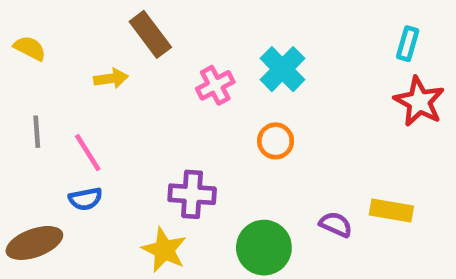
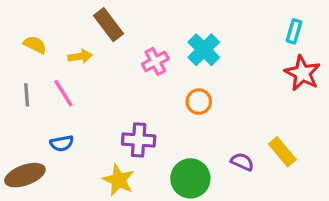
yellow semicircle: (30, 48) -> (35, 45), moved
pink line: (88, 153) -> (63, 93), moved
yellow rectangle: (391, 211) -> (282, 152), turned 40

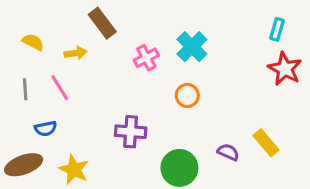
blue semicircle: (62, 143) -> (46, 129), moved
yellow star: (119, 180) -> (74, 169), moved

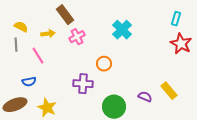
pink cross: (146, 58) -> (77, 37), moved
gray line: (25, 89) -> (16, 45), moved
orange circle: (187, 95) -> (104, 64), moved

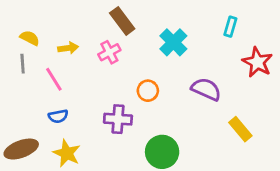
brown rectangle: (65, 15) -> (122, 21), moved
cyan rectangle: (176, 19) -> (230, 27), moved
blue semicircle: (29, 82) -> (58, 116), moved
purple semicircle: (145, 97) -> (206, 89), moved, size x1.5

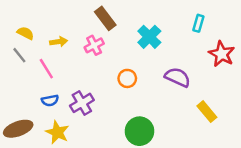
gray line: (23, 64) -> (19, 55), turned -35
purple cross: (118, 119) -> (82, 103), moved, turned -35

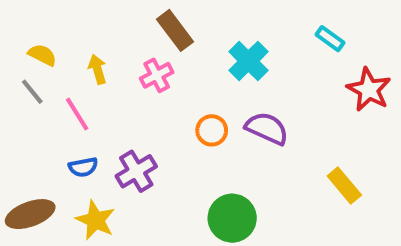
cyan rectangle: (198, 23) -> (330, 39), turned -70
yellow arrow: (59, 42) -> (97, 69), turned -98
purple semicircle: (177, 77) -> (267, 128), moved

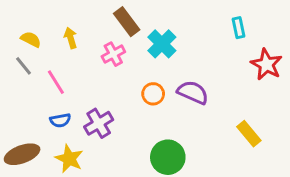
cyan rectangle: (330, 39) -> (239, 28), turned 42
cyan cross: (248, 61) -> (162, 44), moved
yellow arrow: (97, 69) -> (71, 38), moved

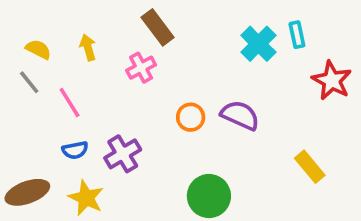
cyan cross: (162, 44) -> (258, 44), moved

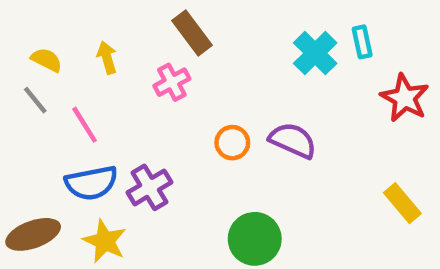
blue semicircle: (75, 150) -> (91, 183), size x1.6
yellow rectangle: (310, 167) -> (402, 203), moved

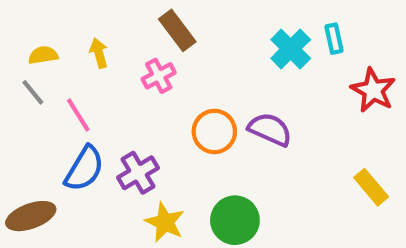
yellow semicircle: (47, 60) -> (43, 55), turned -36
orange circle: (232, 143) -> (214, 131), size x1.4
blue semicircle: (91, 183) -> (84, 169), turned -48
yellow star: (105, 241) -> (165, 222), moved

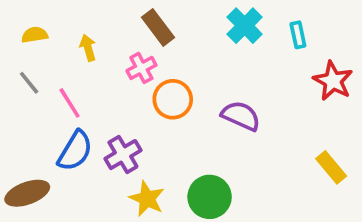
cyan cross: (291, 49) -> (245, 26), moved
yellow semicircle: (43, 55) -> (35, 35), moved
orange circle: (214, 131) -> (173, 99), moved

